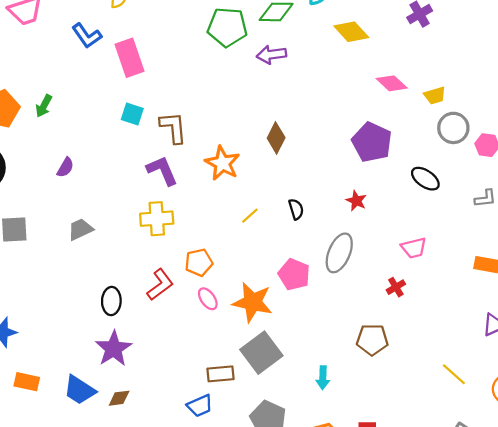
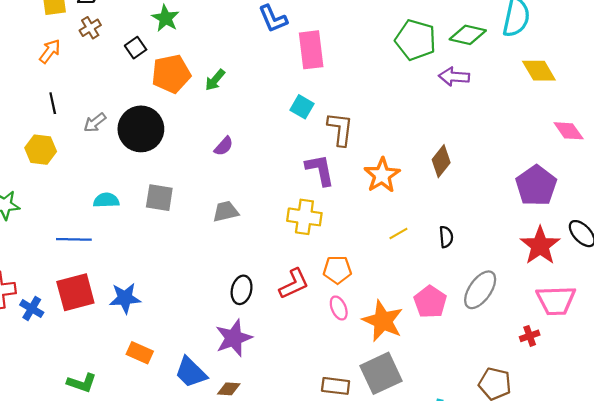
red star: (356, 201) -> (540, 246), moved, size x1.8
pink trapezoid: (414, 248) -> (556, 300), size x1.5

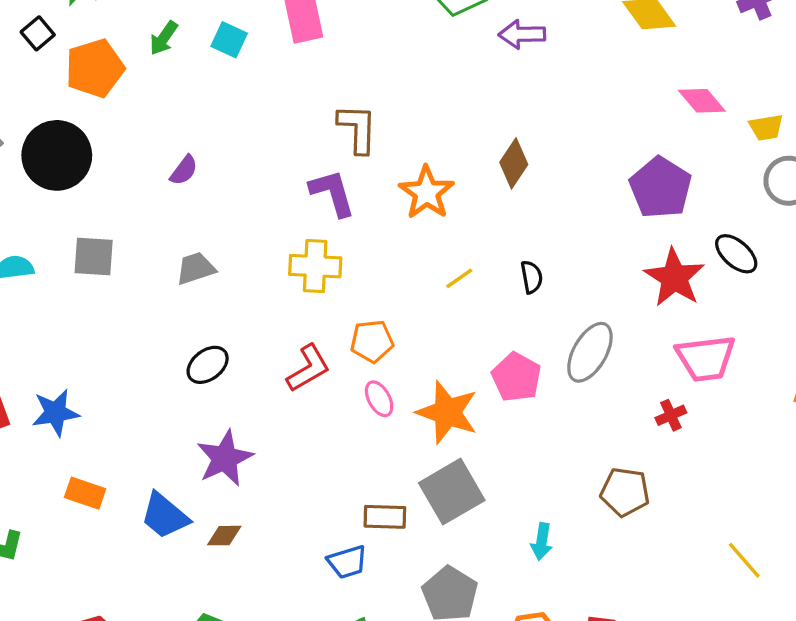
green arrow: (215, 80) -> (164, 38), moved
cyan square: (302, 107) -> (229, 40), moved
black ellipse: (242, 290) -> (208, 365), moved, turned 44

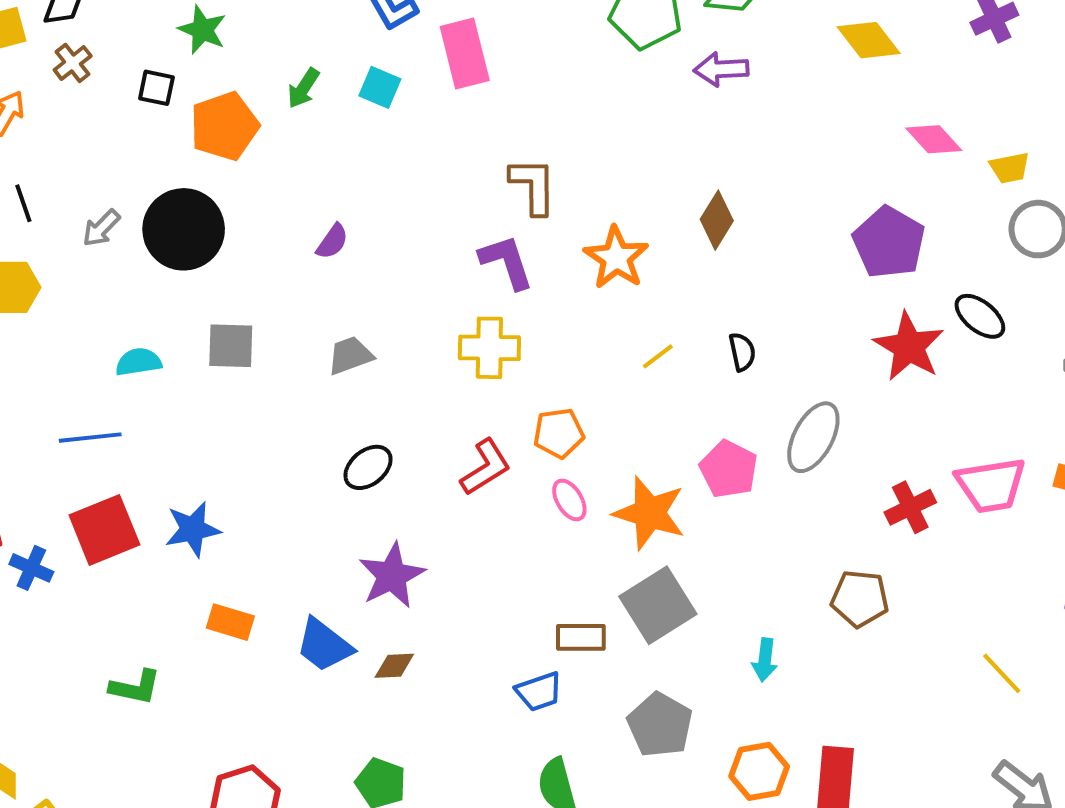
black square: (38, 33) -> (156, 88), turned -36
pink trapezoid: (706, 358) -> (991, 485), moved
red cross: (671, 415) -> (910, 507), size x1.4

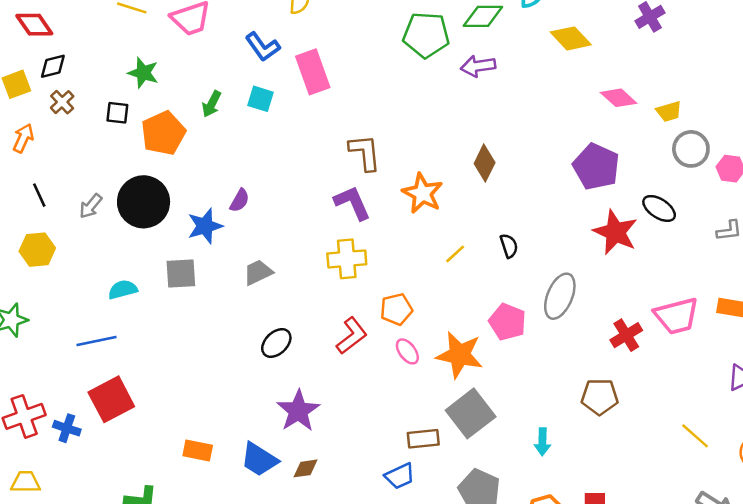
blue star: (193, 529) -> (205, 226), moved

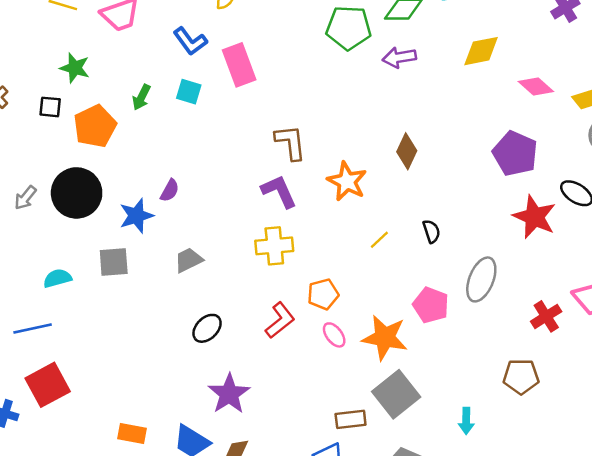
yellow diamond: (571, 38) -> (481, 51), moved, turned -57

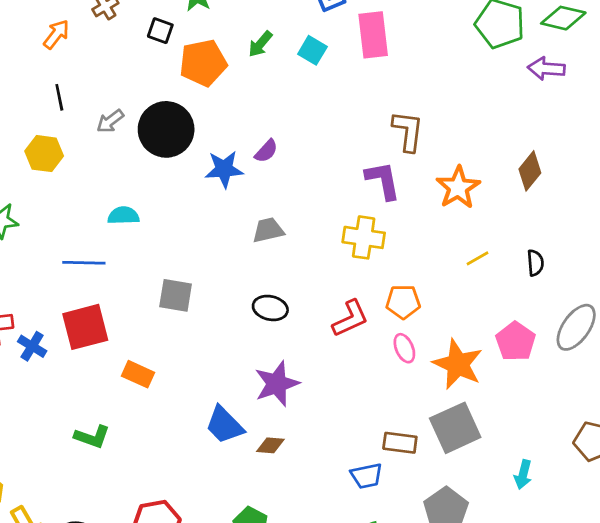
gray square: (114, 262) -> (176, 295), moved
black ellipse: (207, 328) -> (270, 308), turned 44
orange rectangle: (132, 433) -> (138, 374), moved

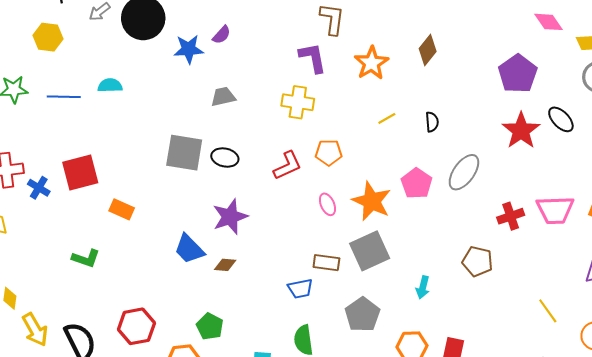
blue line: (84, 263) -> (64, 97), moved
gray square: (176, 295) -> (184, 153), moved, size x1.4
pink ellipse: (404, 348) -> (327, 204), moved

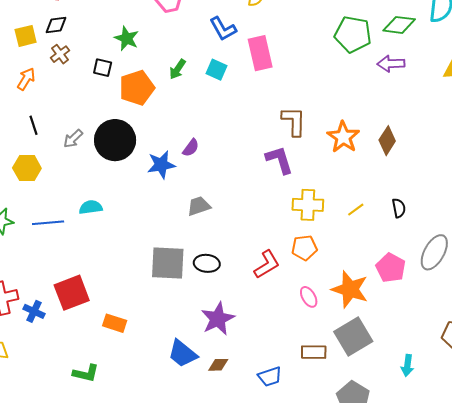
orange star: (371, 63) -> (343, 137), moved
yellow cross: (298, 102) -> (308, 205), moved
blue trapezoid: (300, 289) -> (270, 377), moved

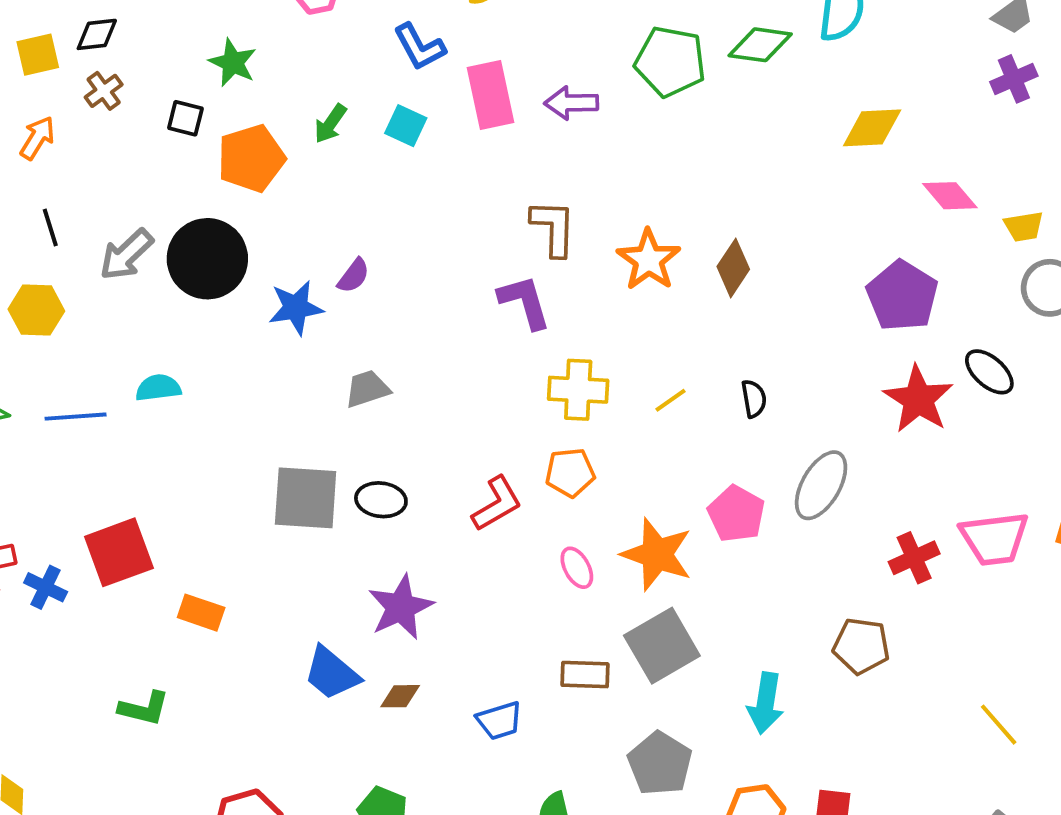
purple arrow: (391, 64) -> (571, 103), moved
gray arrow: (73, 139) -> (126, 255), size x1.4
cyan arrow: (407, 365) -> (765, 703), size x1.4

